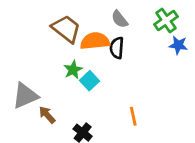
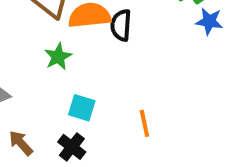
cyan square: (89, 81) -> (82, 108), moved, turned -30
brown arrow: (47, 115) -> (21, 143), moved

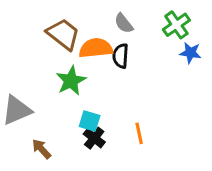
green star: (58, 57) -> (71, 81), size x1.4
black cross: (72, 147) -> (94, 138), moved

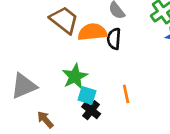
green star: (71, 81) -> (75, 76), moved
orange line: (139, 133) -> (126, 94), moved

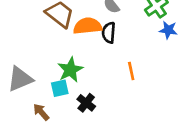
orange line: (126, 94) -> (131, 71), moved
cyan square: (87, 95) -> (60, 88), moved, turned -30

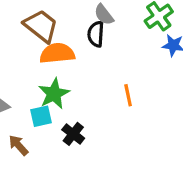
orange semicircle: (88, 26) -> (57, 53), moved
black semicircle: (109, 33) -> (96, 34), moved

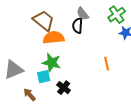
green star: (54, 94) -> (52, 63), turned -30
orange line: (128, 95) -> (107, 64), moved

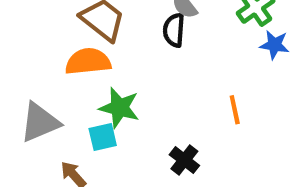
orange semicircle: (54, 38) -> (88, 62), moved
black cross: (64, 88) -> (184, 160), moved

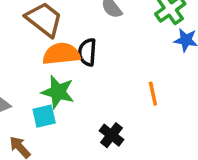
black semicircle: (174, 30) -> (87, 52), moved
orange semicircle: (88, 62) -> (61, 54), moved

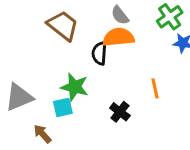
orange semicircle: (61, 54) -> (118, 37), moved
black cross: (111, 135) -> (120, 112), moved

